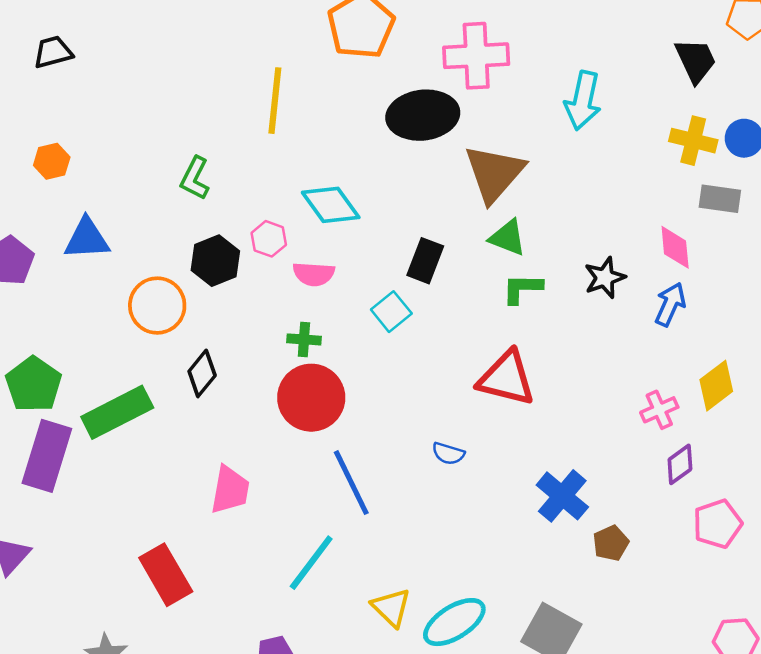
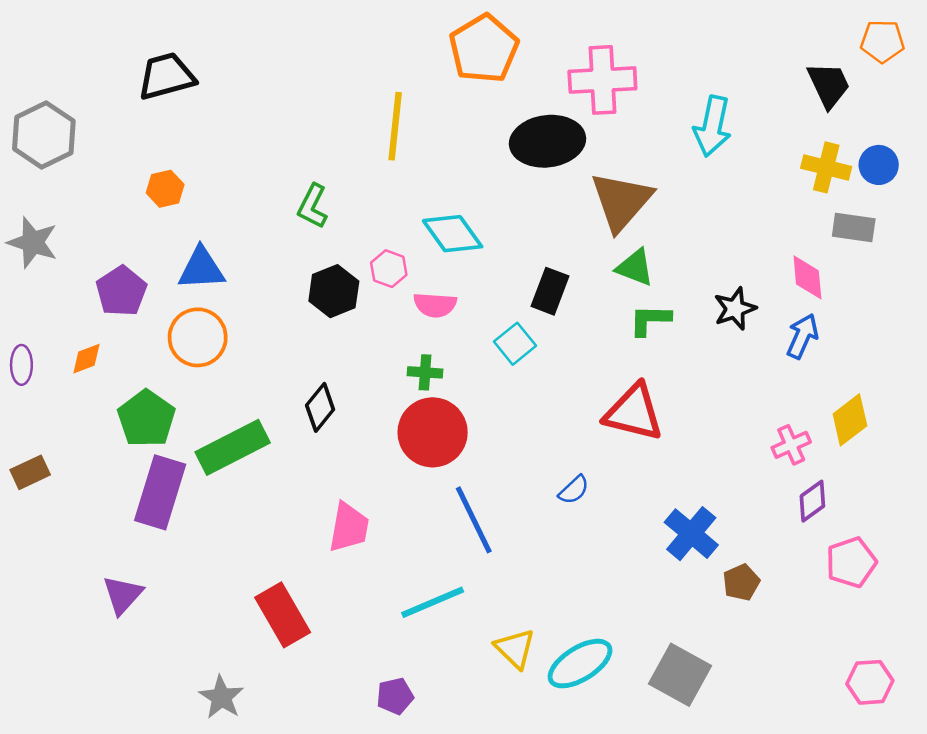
black trapezoid: (53, 52) -> (166, 76), size x1.4
orange circle: (157, 306) -> (198, 337), moved
blue semicircle: (448, 453) -> (574, 490), turned -60
cyan line: (311, 563) -> (433, 602), turned 30

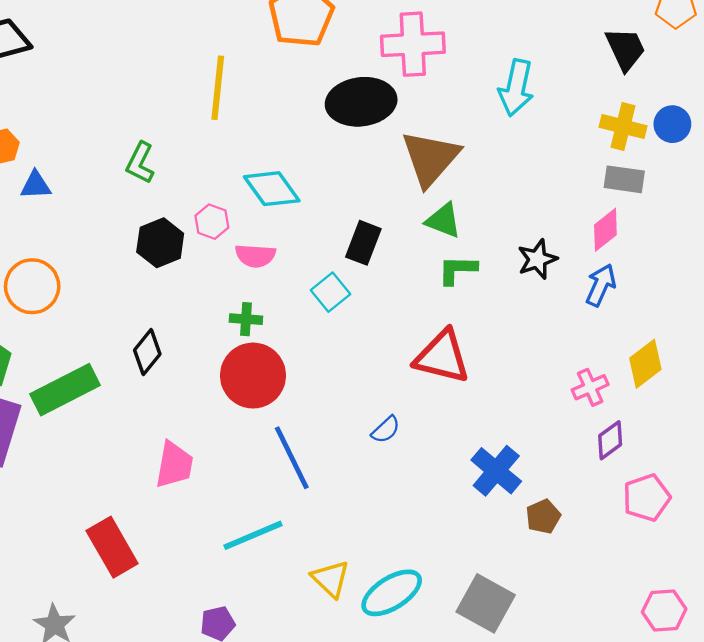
gray rectangle: (854, 227) -> (624, 179), moved
blue triangle: (201, 269) -> (36, 185), moved, size x0.7
pink diamond: (807, 277) -> (605, 230), turned 57

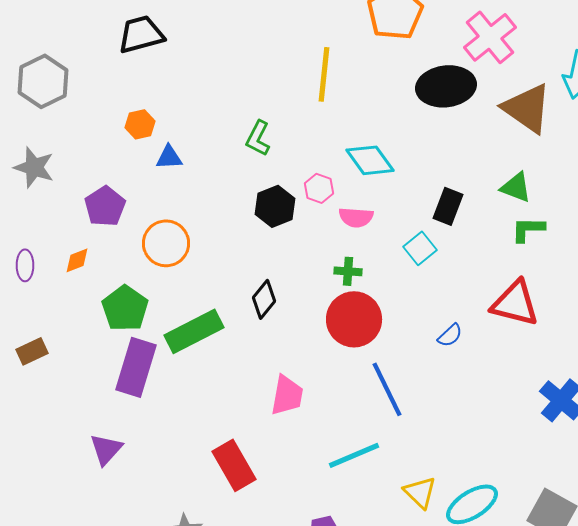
pink cross: (413, 44) -> (490, 37), turned -36
brown triangle: (430, 158) -> (527, 108), moved, turned -36
blue semicircle: (386, 430) -> (450, 335), moved

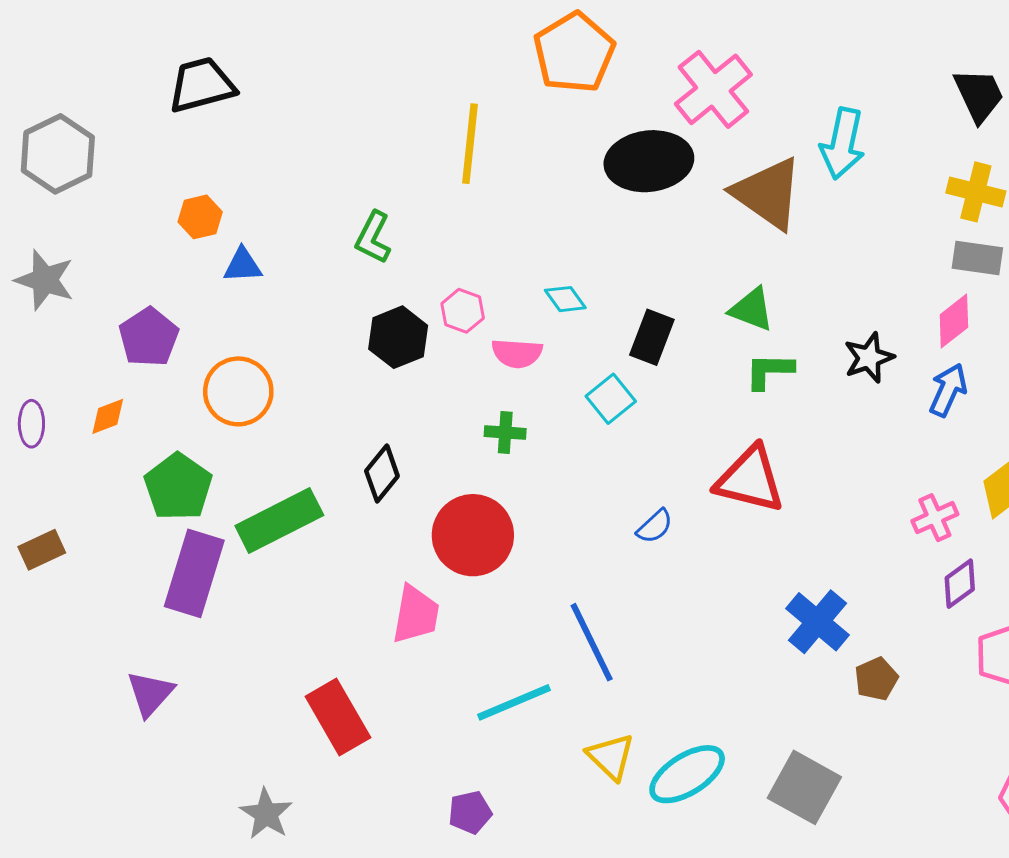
cyan diamond: (370, 160) -> (565, 299), moved, size x0.6
red circle: (354, 319) -> (473, 535), moved
blue line: (387, 389) -> (592, 642), moved

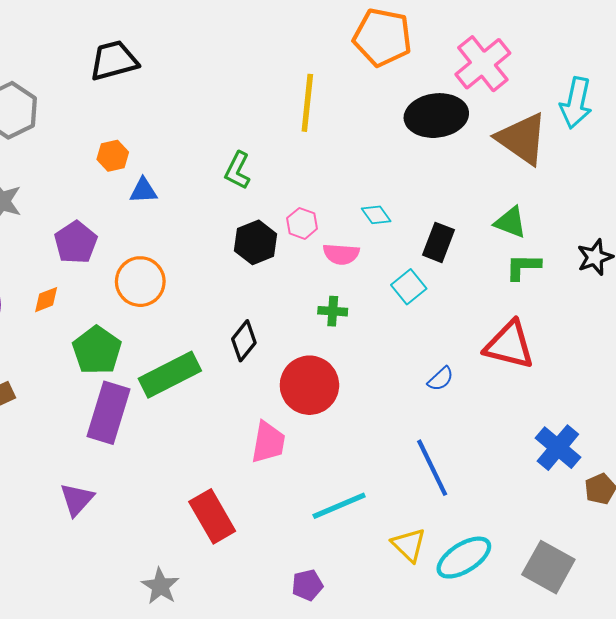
orange pentagon: (574, 53) -> (382, 37), turned -30
blue line: (592, 642) -> (432, 468), moved

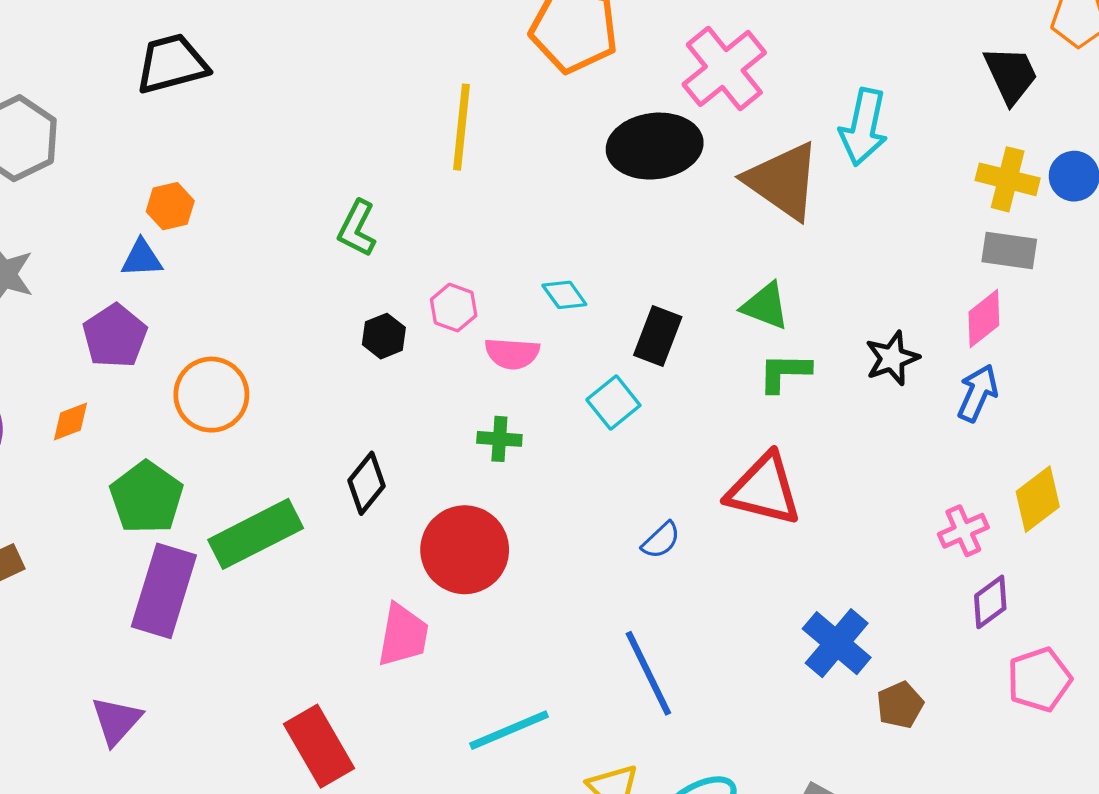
blue triangle: (143, 191) -> (142, 258), moved
black hexagon: (256, 242) -> (384, 336), size x0.7

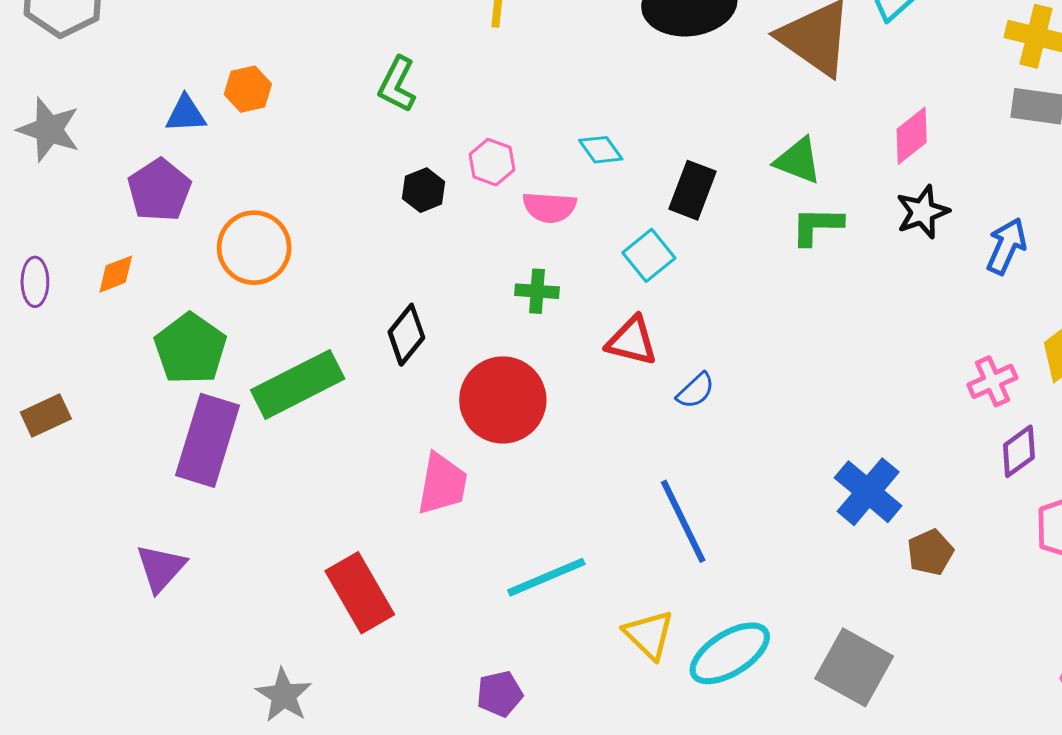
orange hexagon: (170, 206) -> (248, 89), moved
pink diamond: (984, 319) -> (912, 136), moved
red triangle: (764, 490) -> (632, 341), moved, size x0.7

